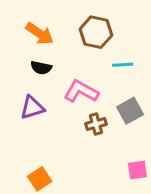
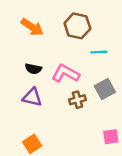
black semicircle: (41, 68) -> (33, 69), moved
purple triangle: (32, 108) -> (32, 97), moved, turned 30

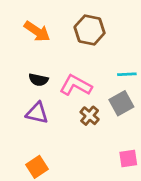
cyan line: (99, 52) -> (127, 74), moved
brown cross: (77, 100) -> (90, 116), turned -35

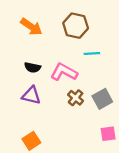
cyan line: (127, 74) -> (92, 54), moved
gray square: (121, 103) -> (102, 99), moved

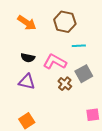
gray square: (102, 99) -> (84, 74), moved

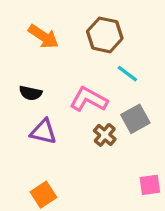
cyan line: (79, 46) -> (127, 74), turned 40
black semicircle: (28, 58) -> (31, 93), moved

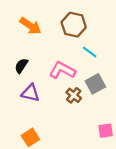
black semicircle: (31, 93) -> (21, 66), turned 112

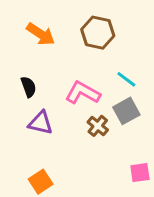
cyan line: (90, 52) -> (126, 79), moved
black semicircle: (21, 66) -> (29, 87), turned 126

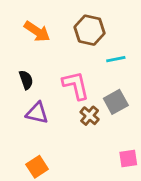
cyan line: (126, 79) -> (116, 59), moved, turned -48
pink L-shape: (83, 93) -> (76, 85), turned 48

